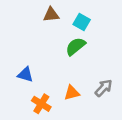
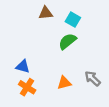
gray arrow: (104, 88) -> (93, 78), turned -91
orange cross: (41, 104) -> (27, 87), moved

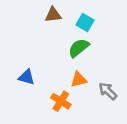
orange triangle: (64, 83) -> (79, 80), moved
orange cross: (27, 87) -> (61, 101), moved

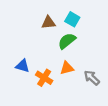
brown triangle: (53, 15) -> (48, 23), moved
orange cross: (61, 101) -> (44, 78), moved

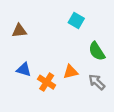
brown triangle: (48, 23) -> (19, 31), moved
green semicircle: (67, 41) -> (97, 51), moved, turned -84

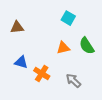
orange triangle: (71, 72) -> (63, 48), moved
gray arrow: (97, 82) -> (73, 81), moved

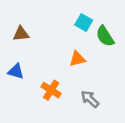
green semicircle: (87, 46) -> (105, 36), moved
blue triangle: (21, 62) -> (16, 71), moved

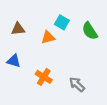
cyan square: (84, 22) -> (62, 22), moved
orange triangle: (77, 59) -> (48, 37), moved

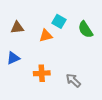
blue triangle: (14, 61) -> (13, 58), turned -40
orange cross: (44, 77) -> (42, 73), turned -35

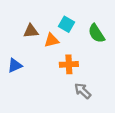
brown triangle: (17, 27) -> (31, 31), moved
orange cross: (42, 73) -> (69, 64), moved

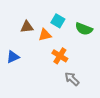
green semicircle: (96, 33) -> (84, 29), turned -36
orange cross: (69, 64) -> (60, 56), turned 35

